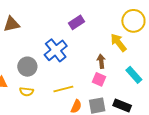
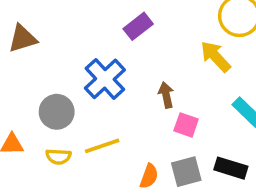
brown arrow: (101, 61) -> (166, 95), moved
yellow line: (63, 89) -> (102, 146), moved

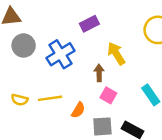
yellow arrow: (216, 57) -> (116, 54), moved
gray circle: (57, 112) -> (24, 45), moved
orange semicircle: (149, 176) -> (78, 110), moved

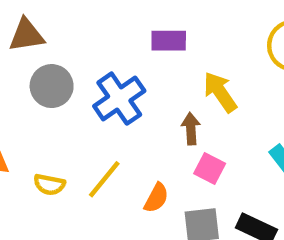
purple rectangle: (89, 24) -> (169, 41), turned 30
yellow line: (50, 98) -> (104, 179), turned -40

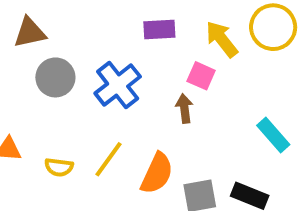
yellow arrow: (220, 92) -> (222, 39), moved
pink square: (210, 168) -> (201, 76), moved
orange semicircle: (156, 198) -> (157, 173), size x1.5

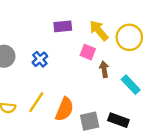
yellow circle: (273, 27) -> (129, 37), moved
blue cross: (118, 85) -> (40, 59), size x0.6
brown arrow: (184, 108) -> (104, 69), moved

